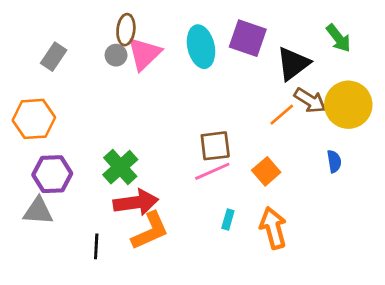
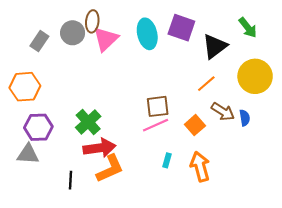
gray circle: (116, 55) -> (73, 33), moved, size x1.5
brown arrow: (310, 100) -> (223, 112), moved

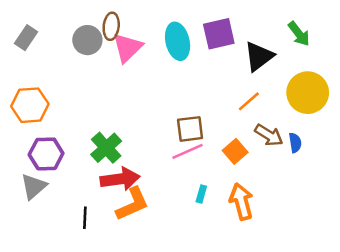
purple square: (181, 28) -> (219, 34), turned -32
gray rectangle: (39, 41) -> (26, 38), moved
gray triangle: (28, 154) -> (34, 186), turned -45

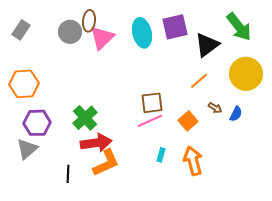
green arrow: (299, 34) -> (239, 27), size x1.4
brown arrow: (269, 135) -> (215, 108), size x0.6
blue semicircle: (295, 143) -> (236, 114), turned 35

